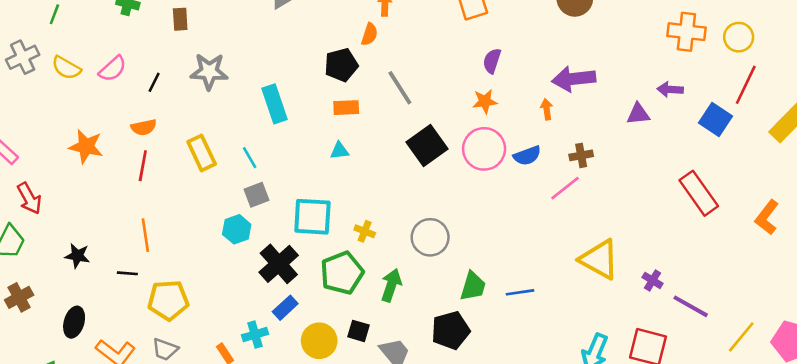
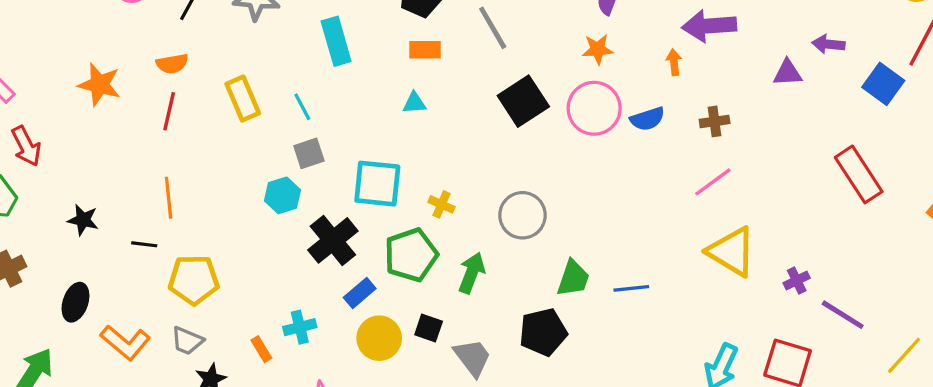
pink line: (565, 188) -> (713, 182), moved
purple cross: (653, 280) -> (797, 281), turned 30
blue rectangle: (285, 308) -> (360, 293), moved

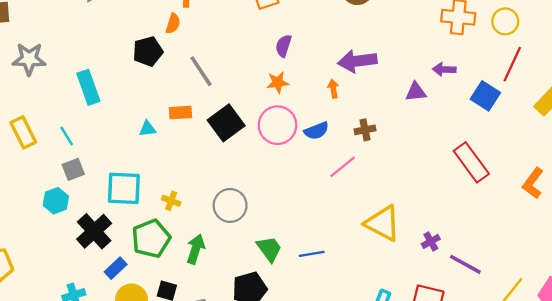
orange rectangle: (425, 50) -> (180, 113), moved
pink line: (713, 182) -> (343, 167), moved
green trapezoid: (573, 278) -> (269, 249), turned -52

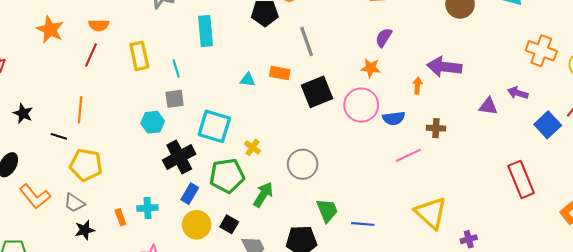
blue rectangle: (116, 268) -> (190, 194), turned -30

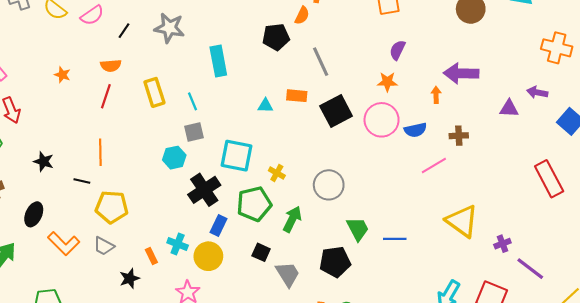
orange star: (50, 29) -> (62, 75), size x0.6
cyan cross: (148, 208) -> (178, 244), turned 30
yellow circle: (197, 225) -> (208, 256), moved
black star: (85, 230) -> (130, 278), moved

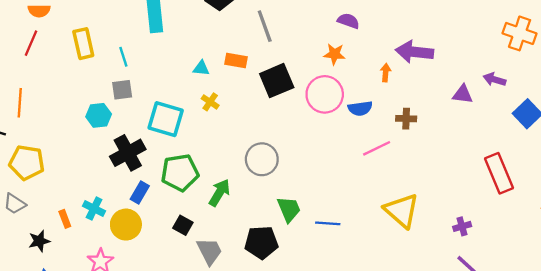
purple semicircle: (397, 50) -> (348, 21), turned 78
yellow cross: (277, 173) -> (210, 102), moved
purple cross: (502, 244) -> (462, 226), moved

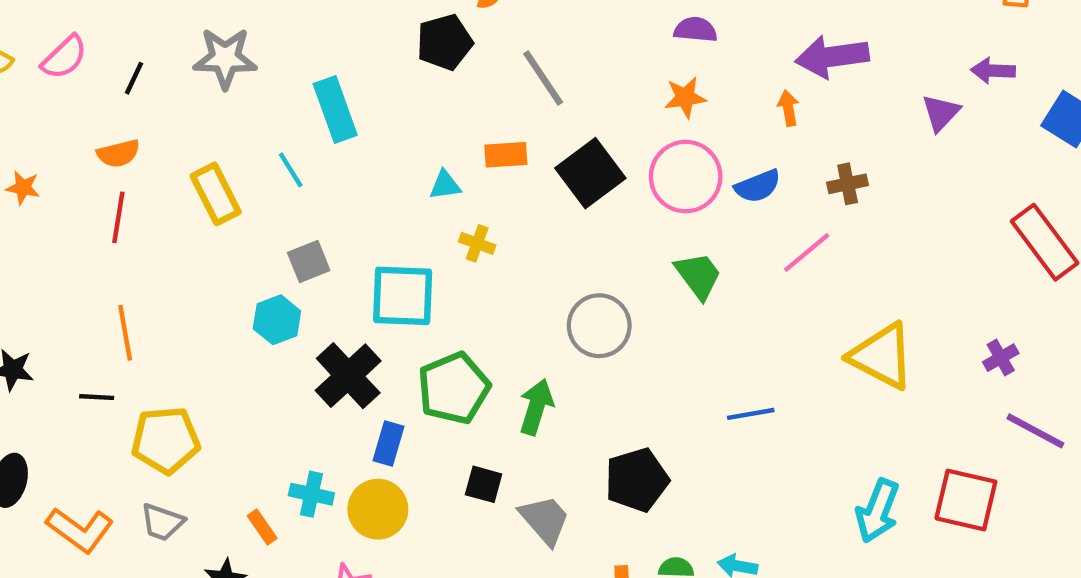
cyan line: (123, 57) -> (291, 170), moved
purple triangle: (463, 94) -> (941, 113), turned -40
green trapezoid: (289, 209) -> (698, 276), moved

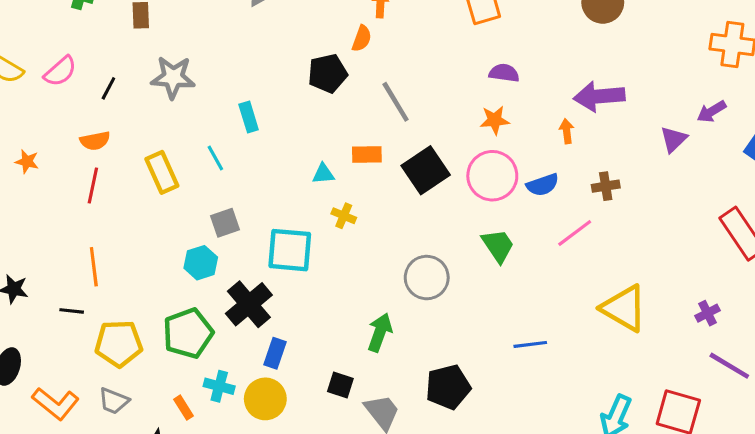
purple arrow: (993, 71) -> (712, 112), turned -36
cyan rectangle: (335, 109) -> (249, 117), size x0.7
green pentagon: (454, 388) -> (188, 333), moved

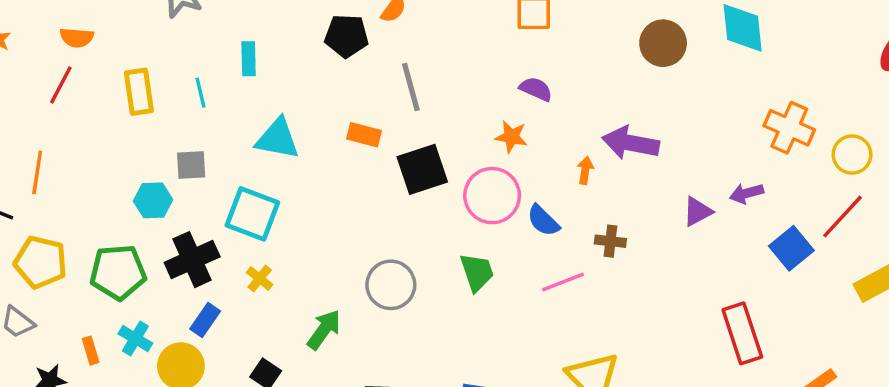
cyan triangle: (323, 174) -> (278, 139), moved, size x1.8
blue semicircle: (543, 185) -> (543, 221), turned 48
yellow cross: (344, 216) -> (260, 278), moved

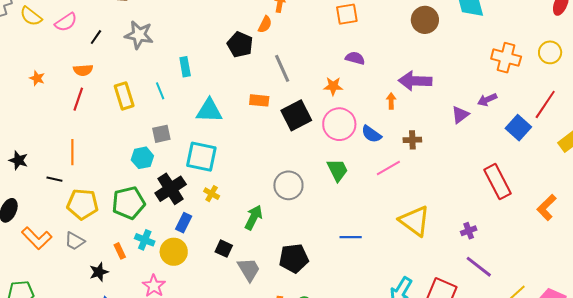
black pentagon: (347, 36) -> (240, 45), turned 30
orange star: (511, 137) -> (333, 86), moved
yellow circle: (852, 155) -> (550, 52), moved

